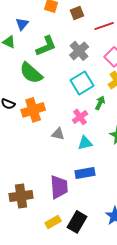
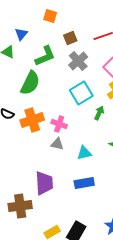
brown square: (77, 13) -> (70, 38), moved
green semicircle: (31, 73) -> (30, 83), turned -105
pink cross: (80, 117) -> (59, 124), moved, turned -35
purple trapezoid: (59, 187) -> (44, 183), moved

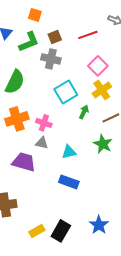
green L-shape: (45, 56) -> (29, 42), moved
gray cross: (78, 61) -> (51, 59), moved, turned -36
purple trapezoid: (44, 183) -> (24, 162), moved, turned -70
blue rectangle: (84, 183) -> (69, 182), turned 30

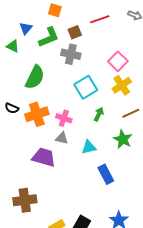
red line: (88, 35) -> (100, 19), moved
green arrow: (84, 112) -> (99, 114), moved
blue rectangle: (69, 182) -> (106, 174), moved, turned 42

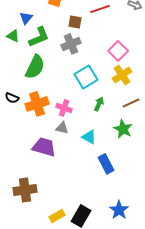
brown square: (75, 32) -> (75, 22), turned 32
green L-shape: (49, 37) -> (39, 37), moved
gray cross: (71, 54) -> (71, 44), turned -36
cyan triangle: (89, 147) -> (89, 137), turned 42

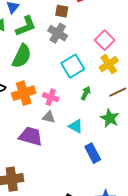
gray cross: (71, 44) -> (58, 33), turned -36

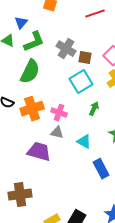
brown square: (62, 11) -> (85, 58), moved

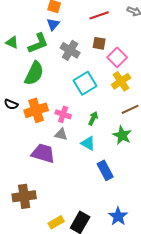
blue triangle: (21, 23) -> (53, 24), moved
brown square: (85, 58) -> (99, 43), moved
green arrow: (94, 109) -> (93, 118), moved

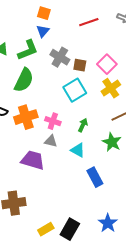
brown square: (99, 43) -> (80, 65), moved

